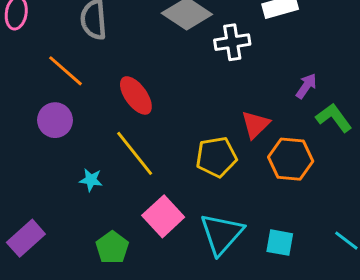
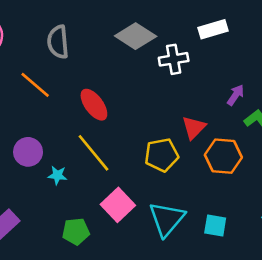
purple circle: (55, 120) -> (28, 152), moved
green pentagon: (112, 248) -> (76, 231), turned 30

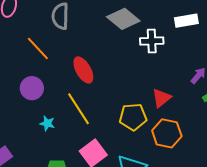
purple circle: (28, 152) -> (32, 88), moved
orange hexagon: (223, 156) -> (167, 133), moved

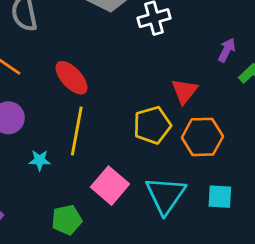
yellow line: (78, 109) -> (77, 131), turned 56

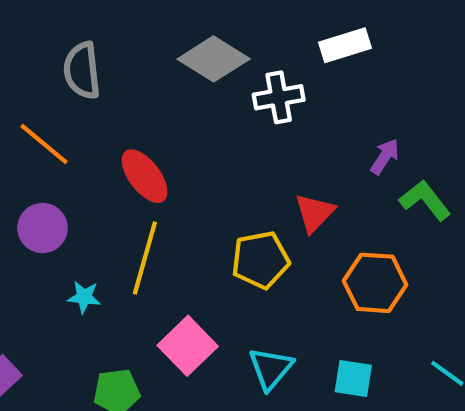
orange hexagon: (202, 137) -> (375, 283), moved
cyan triangle: (166, 195) -> (271, 368), size x0.7

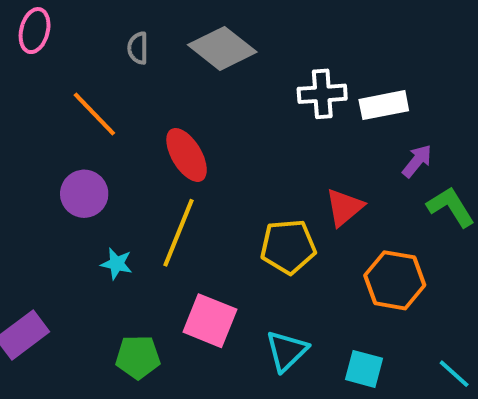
white rectangle: (345, 45) -> (384, 105), moved
gray diamond: (214, 59) -> (222, 48), moved
gray semicircle: (82, 70) -> (138, 48), size x0.6
pink square: (188, 346) -> (210, 321), turned -30

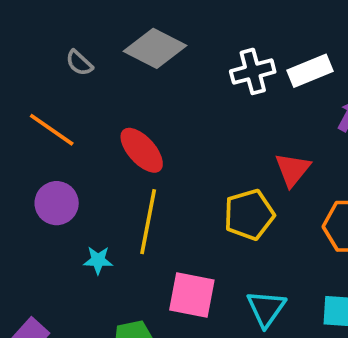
gray semicircle: (138, 48) -> (79, 63), turned -36

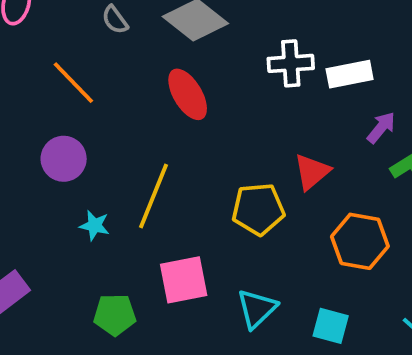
red ellipse: (142, 150) -> (188, 94), moved
pink square: (192, 295) -> (184, 280), turned -33

